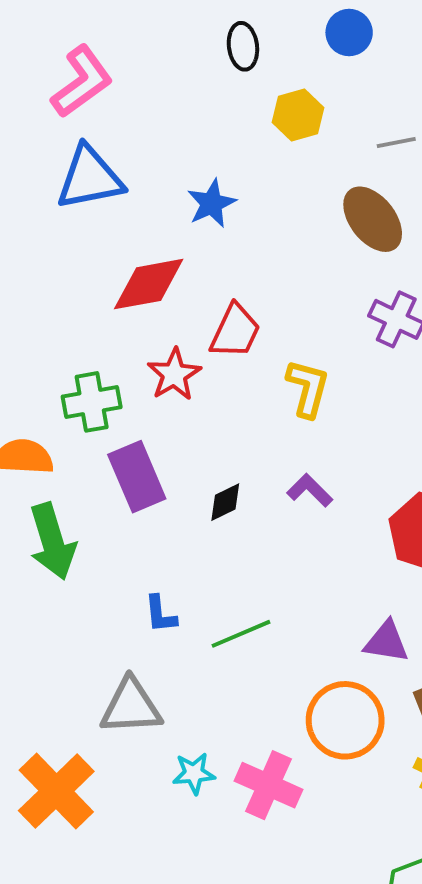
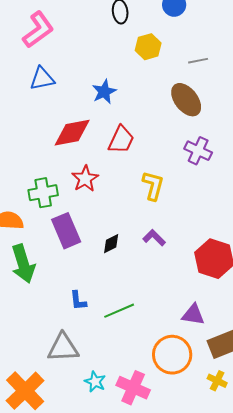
blue triangle: (90, 178) -> (42, 79), size x0.7
red trapezoid: (235, 331) -> (121, 140), moved
cyan star: (194, 773) -> (95, 382), turned 30

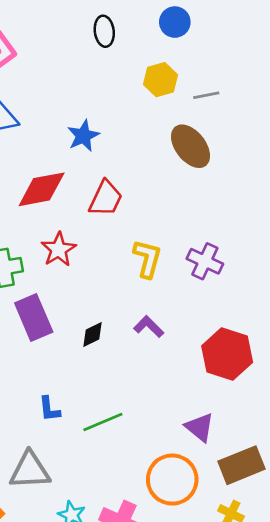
yellow hexagon: (148, 47) -> (160, 80), moved
purple cross: (198, 151) -> (205, 261), moved
purple triangle: (193, 315) -> (200, 427), turned 30

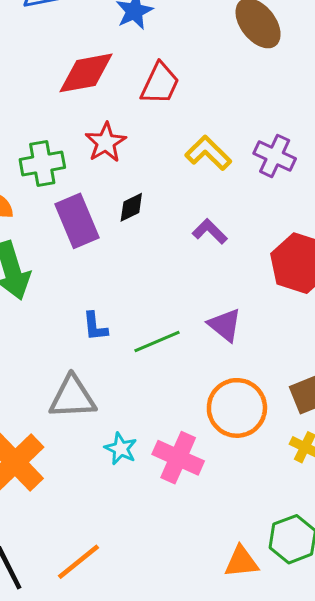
yellow L-shape: (147, 259) -> (208, 153), turned -60
black diamond: (92, 334) -> (131, 207), moved
purple triangle: (200, 427) -> (225, 325), moved

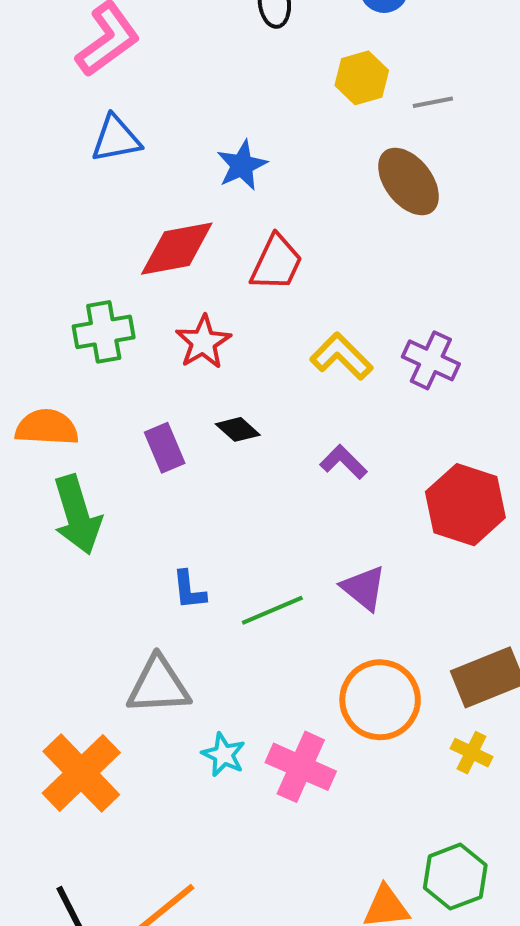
green cross: (42, 164) -> (104, 332), moved
black diamond: (131, 207) -> (238, 429), turned 68
purple rectangle: (77, 221) -> (165, 448), size x0.7

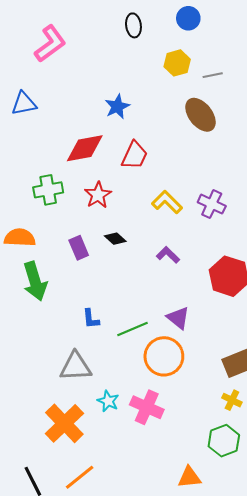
blue triangle: (116, 139) -> (24, 104), moved
orange circle: (380, 700) -> (164, 356), moved
orange cross: (81, 773) -> (64, 423), moved
green hexagon: (455, 877) -> (224, 441), moved

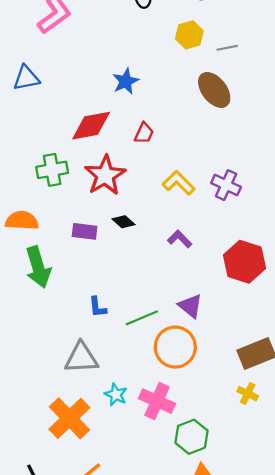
red trapezoid: (134, 155) -> (144, 133), size x0.7
red star: (98, 195) -> (105, 175), size x1.4
purple rectangle: (79, 248) -> (85, 231), turned -60
green hexagon: (224, 441) -> (192, 437), moved

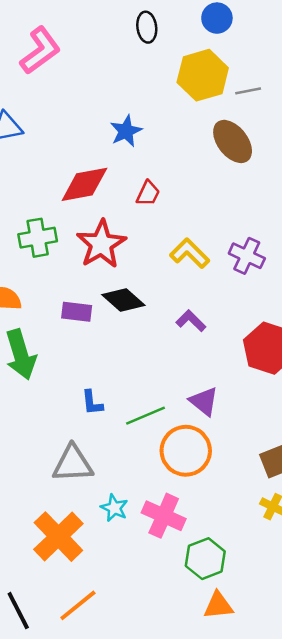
yellow hexagon: (189, 35) -> (203, 75), size x1.5
black diamond: (123, 222) -> (123, 300), size x1.5

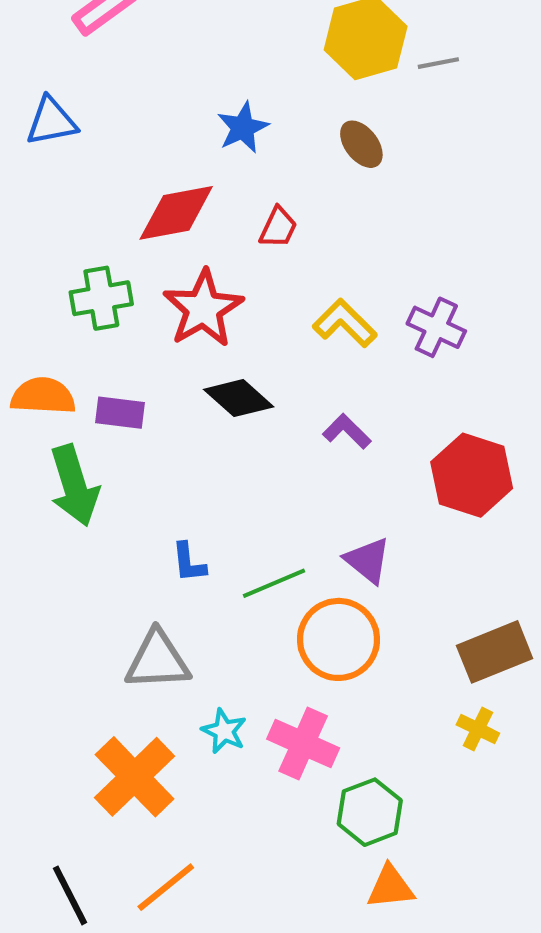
brown ellipse: (233, 141) -> (361, 144), moved, size x0.7
purple rectangle: (77, 312) -> (120, 413), moved

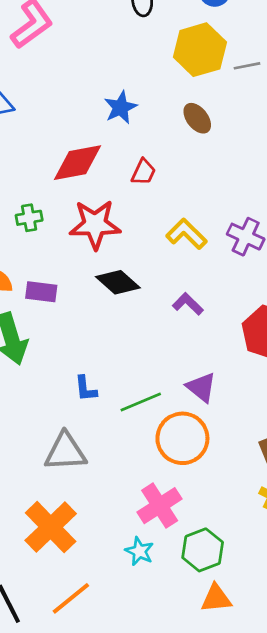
green cross: (101, 298) -> (29, 218), size x0.7
red star: (203, 309) -> (95, 224), turned 30
cyan star: (224, 731) -> (139, 551), moved
pink cross: (303, 744) -> (160, 506), turned 33

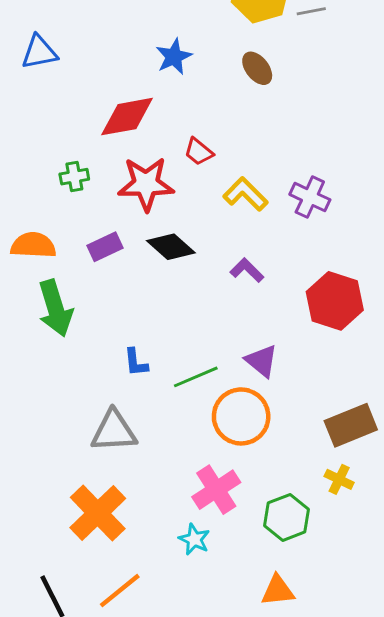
red trapezoid: (143, 172) -> (199, 152), moved, turned 104
purple rectangle: (41, 292) -> (105, 247), moved, turned -32
green hexagon: (203, 550) -> (286, 517), moved

